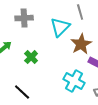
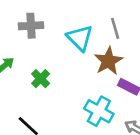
gray line: (80, 12) -> (115, 28), moved
cyan triangle: (60, 27) -> (80, 38), turned -30

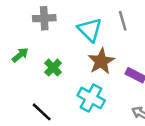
brown star: (108, 61) -> (101, 61), moved
cyan cross: (99, 111) -> (91, 98), moved

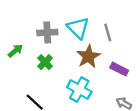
gray cross: (44, 18) -> (47, 32), moved
gray line: (123, 21) -> (108, 32), moved

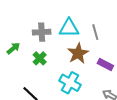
cyan triangle: (78, 28) -> (69, 28), turned -45

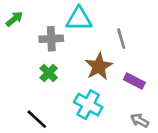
cyan triangle: (69, 28) -> (79, 19), moved
green arrow: (13, 48) -> (14, 19), moved

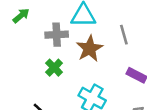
brown star: (99, 66) -> (90, 49), moved

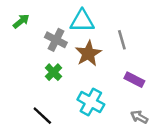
gray cross: (57, 35) -> (56, 40), turned 30

